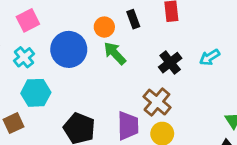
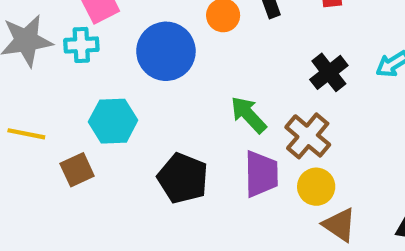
green arrow: (115, 53) -> (248, 115), moved
cyan cross: (24, 57) -> (81, 45), moved, turned 36

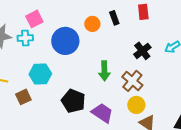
green arrow: (248, 115) -> (104, 71), turned -138
purple trapezoid: (261, 174) -> (102, 113), moved, turned -55

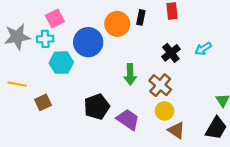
black rectangle: (114, 18) -> (141, 17), turned 32
orange circle: (92, 24) -> (117, 24), size x1.5
cyan hexagon: (40, 74) -> (61, 63), moved
black pentagon: (73, 101) -> (97, 107), turned 30

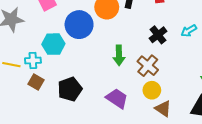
cyan cross: (45, 39) -> (33, 60), moved
brown square: (43, 102) -> (36, 82), turned -35
black pentagon: (97, 107) -> (70, 89), moved

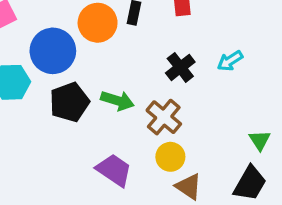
green arrow: (119, 55) -> (117, 101), turned -72
black pentagon: (70, 89) -> (69, 102), moved

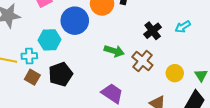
black pentagon: (69, 102) -> (61, 74), moved
yellow circle: (170, 157) -> (175, 73), moved

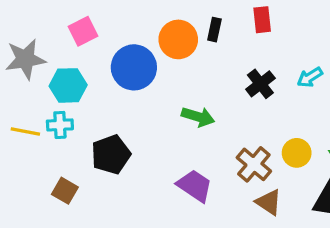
cyan hexagon: (50, 40) -> (68, 85), moved
brown cross: (142, 61) -> (254, 164), moved
brown square: (32, 77) -> (65, 191), moved

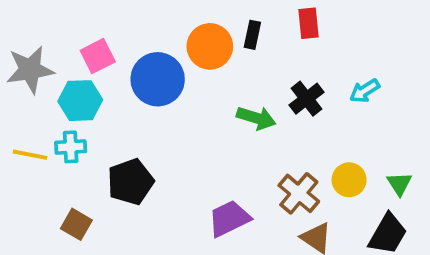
pink square: (83, 31) -> (98, 56), moved
green arrow: (198, 117) -> (256, 118), moved
purple trapezoid: (195, 186) -> (229, 219), turned -60

